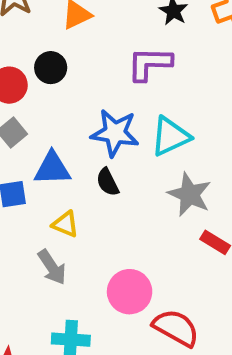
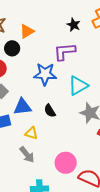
black circle: (51, 68) -> (12, 48), moved
blue star: (115, 133) -> (45, 74), moved

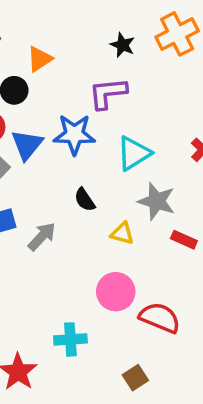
blue triangle: (22, 107) -> (27, 145), moved, turned -42
yellow triangle: (31, 133) -> (122, 234), moved
gray arrow: (27, 155) -> (42, 236), moved, turned -96

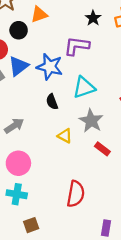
black semicircle: (85, 200) -> (52, 102), moved
pink circle: (116, 292) -> (18, 163), moved
red semicircle: (160, 318) -> (76, 194), turned 65
brown square: (135, 378) -> (31, 225), moved

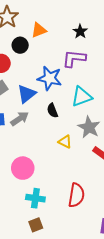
black star: (93, 18) -> (80, 31), moved
blue triangle: (18, 66) -> (27, 94), moved
gray arrow: (14, 126) -> (20, 119), moved
cyan cross: (17, 194) -> (35, 198), moved

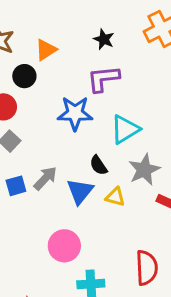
blue triangle: (27, 94) -> (80, 191), moved
black semicircle: (52, 111) -> (98, 165), moved
gray star: (89, 127) -> (144, 170), turned 30

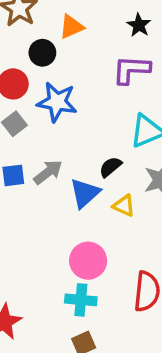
blue star: (75, 113) -> (57, 102), moved
black semicircle: (98, 165) -> (110, 167), turned 75
pink circle: (64, 246) -> (88, 261), moved

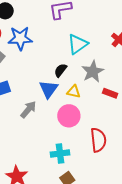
gray arrow: (48, 172) -> (28, 110), moved
pink circle: (88, 261) -> (69, 116), moved

